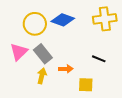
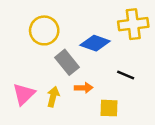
blue diamond: (63, 20) -> (95, 43), moved
pink triangle: (19, 52) -> (24, 94), moved
gray rectangle: (43, 54) -> (67, 62), moved

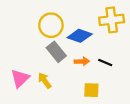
yellow circle: (44, 30) -> (51, 25), moved
orange arrow: (84, 88) -> (82, 61), moved
yellow arrow: (53, 97) -> (45, 81), turned -49

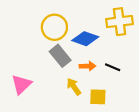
yellow arrow: (45, 81) -> (74, 87), moved

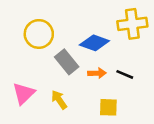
yellow circle: (54, 27) -> (39, 34), moved
yellow arrow: (74, 87) -> (59, 100), moved

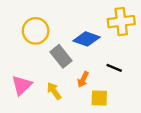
orange arrow: (97, 73) -> (83, 79), moved, turned 119

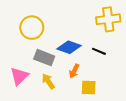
blue diamond: (86, 39) -> (69, 47), moved
gray rectangle: (61, 56) -> (44, 58), moved, turned -30
black line: (114, 68) -> (99, 51), moved

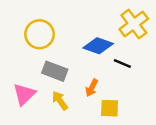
yellow cross: (108, 19) -> (134, 24), turned -30
blue diamond: (69, 47) -> (98, 46), moved

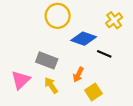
yellow cross: (134, 24) -> (114, 20), size x0.7
yellow circle: (40, 34) -> (58, 16), moved
yellow square: (110, 108) -> (93, 92), turned -35

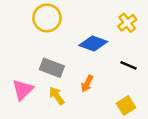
yellow circle: (58, 16) -> (47, 18), moved
black line: (104, 54) -> (128, 65), moved
yellow square: (93, 92) -> (126, 105), moved

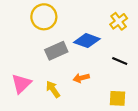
gray rectangle: (52, 68) -> (56, 51), moved, turned -45
orange arrow: (87, 84) -> (81, 78), turned 49
yellow square: (126, 105) -> (117, 98), turned 36

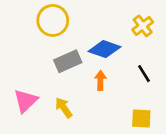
black line: (120, 61) -> (144, 74), turned 35
orange arrow: (81, 78) -> (100, 80), moved, turned 105

